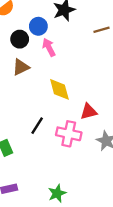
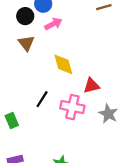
pink arrow: (49, 47) -> (53, 24), turned 90
brown triangle: (21, 67) -> (26, 43), turned -42

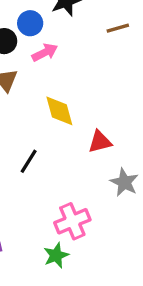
pink cross: (72, 107) -> (72, 221), moved, turned -35

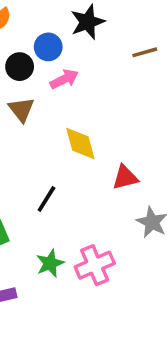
green star: (56, 255) -> (50, 263), moved

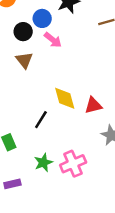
pink arrow: (64, 79) -> (53, 40), turned 66
yellow diamond: (80, 143) -> (65, 98), moved

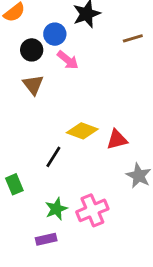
yellow diamond: (65, 98) -> (82, 131), turned -55
purple rectangle: (12, 184) -> (46, 239), moved

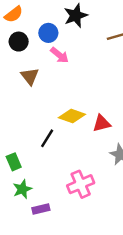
black circle: (32, 50) -> (19, 42), moved
green star: (56, 209) -> (22, 189), moved

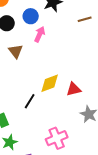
pink arrow: (60, 55) -> (40, 34), turned -105
yellow diamond: (72, 116) -> (50, 83), turned -40

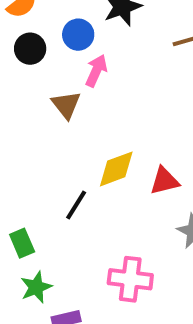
brown triangle: (16, 51) -> (66, 105), moved
pink cross: (57, 138) -> (130, 279), turned 30

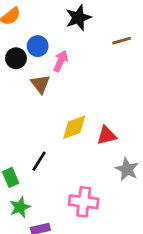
blue circle: (78, 35) -> (38, 46), moved
black circle: (30, 49) -> (16, 58), moved
black line: (76, 205) -> (39, 161), moved

